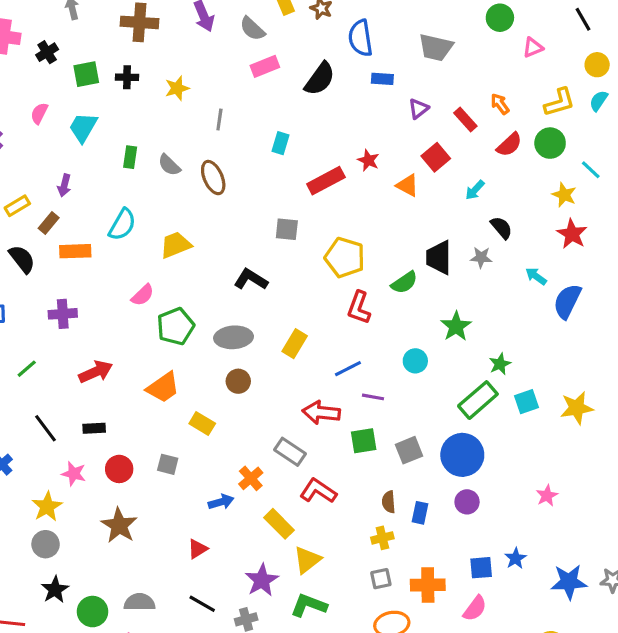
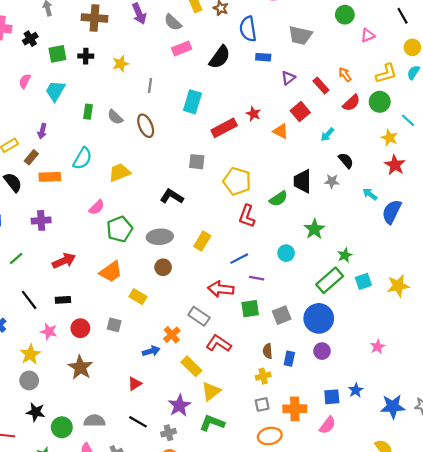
cyan rectangle: (281, 143) -> (192, 102), size x1.5
black star: (55, 590) -> (36, 412), turned -30

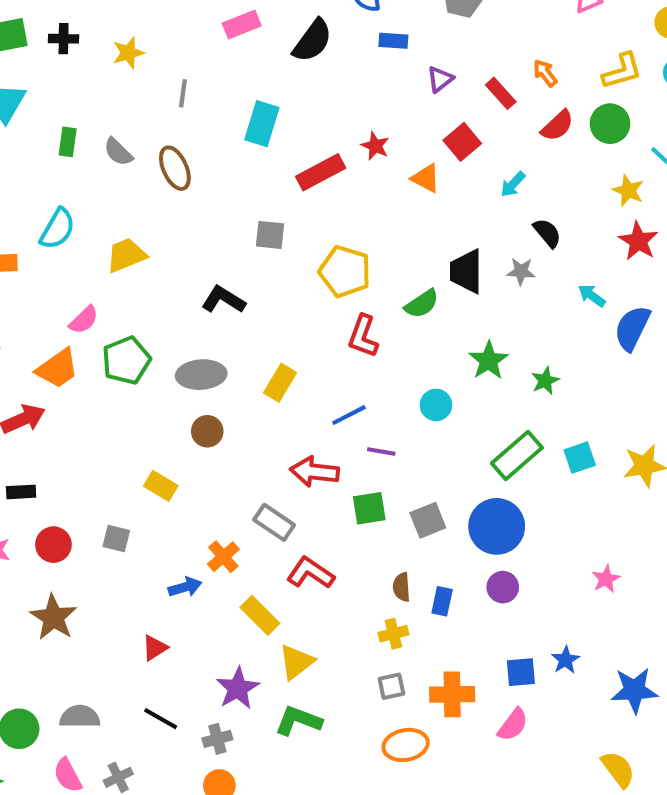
green star: (345, 255) -> (545, 381), moved
orange trapezoid: (111, 272) -> (57, 369), moved

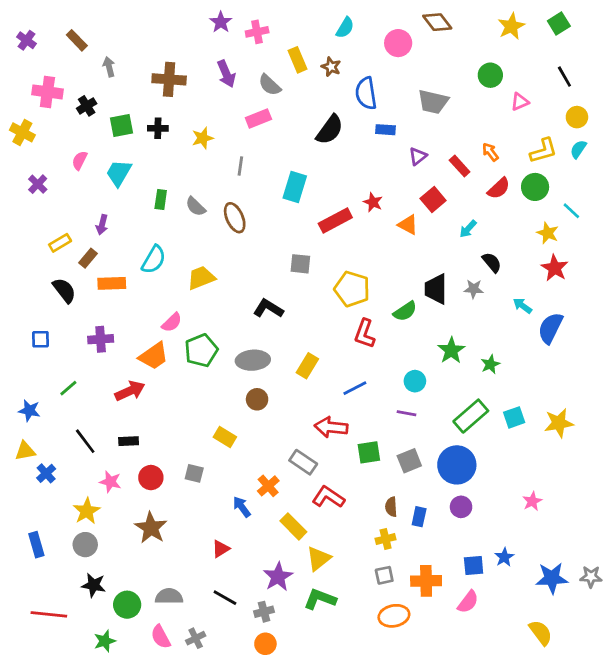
pink rectangle: (242, 24) -> (258, 118), moved
purple line: (381, 451) -> (407, 413), moved
blue arrow: (185, 587) -> (242, 507), turned -110

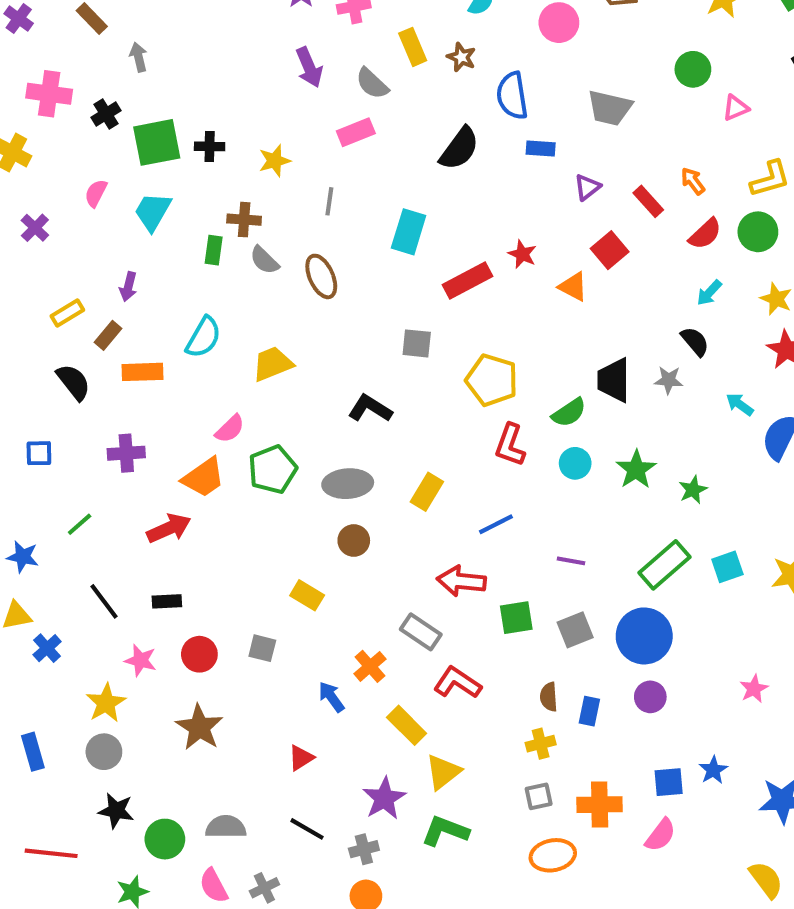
brown cross: (169, 79) -> (244, 220), moved, size x0.7
green square: (122, 125) -> (157, 142), size x1.4
cyan arrow: (468, 229) -> (709, 293), moved
cyan circle: (415, 381) -> (575, 463), moved

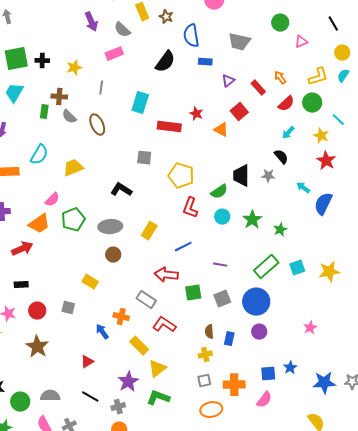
red rectangle: (467, 281) -> (169, 127), turned 35
orange cross: (370, 666) -> (121, 317), turned -35

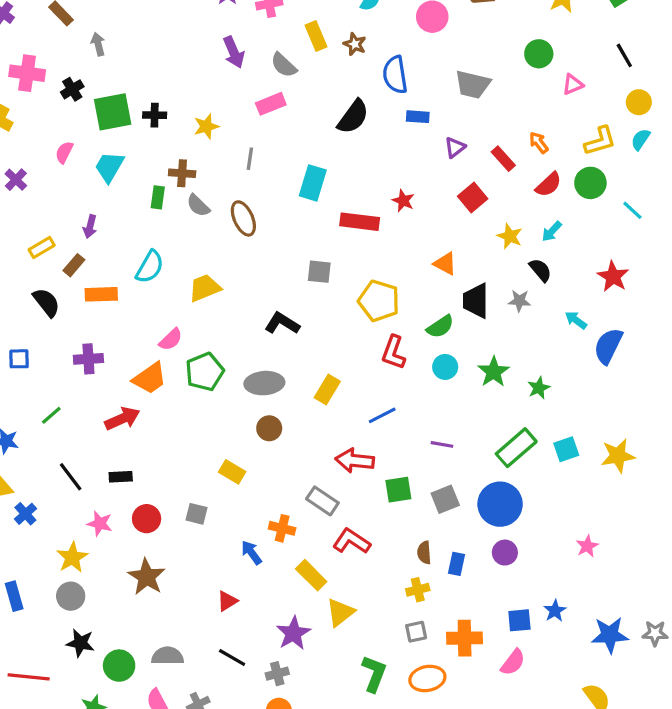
orange triangle: (221, 130) -> (445, 264), moved
yellow star: (321, 136) -> (510, 236), moved
green L-shape: (158, 398) -> (374, 674), moved, turned 90

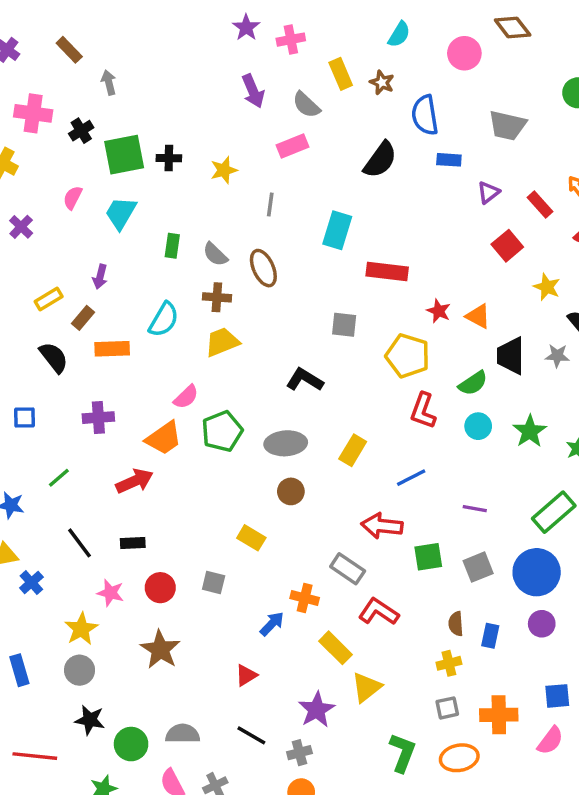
brown cross: (182, 173) -> (217, 297), moved
red star: (403, 201) -> (439, 311), moved
blue arrow: (251, 553) -> (272, 624), turned 80

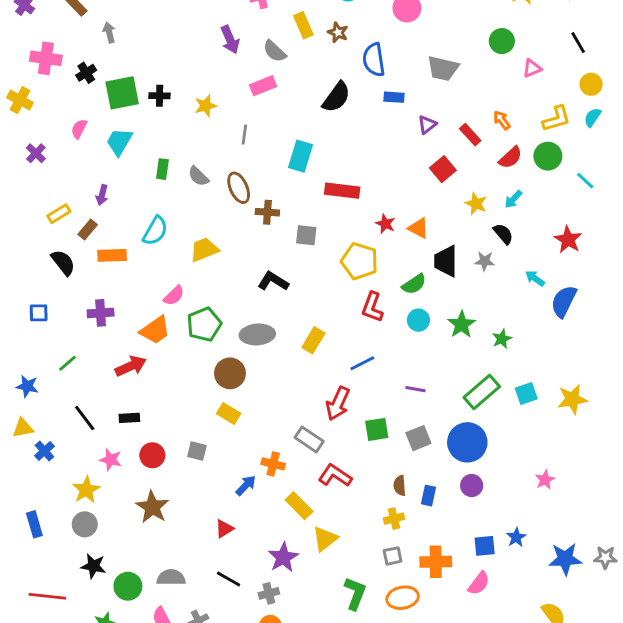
brown cross: (217, 297) -> (267, 212), moved
brown circle: (291, 491) -> (230, 373), moved, size x1.4
red arrow: (382, 526) -> (338, 404), turned -72

